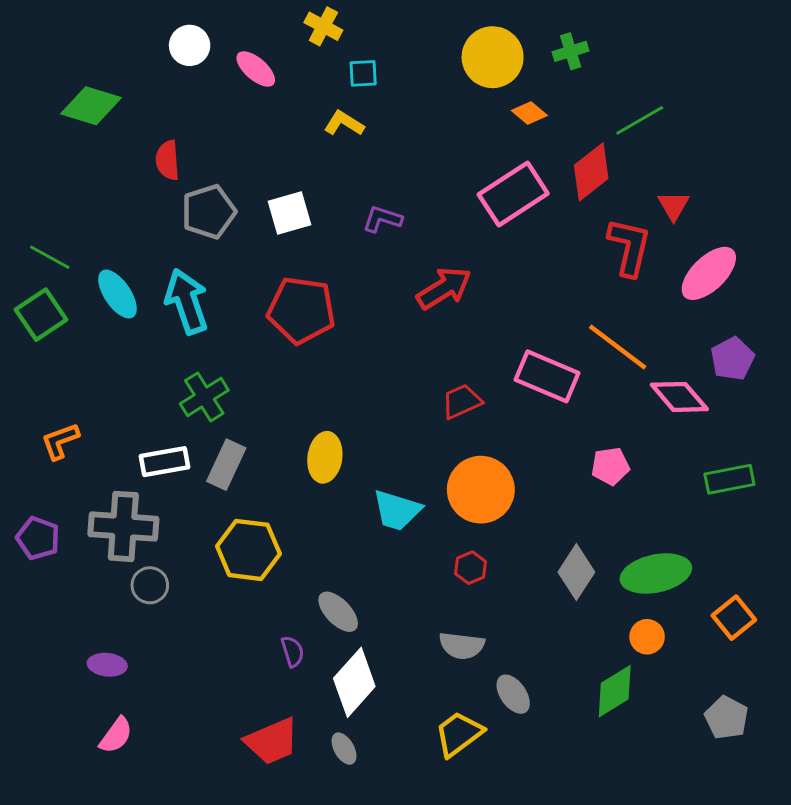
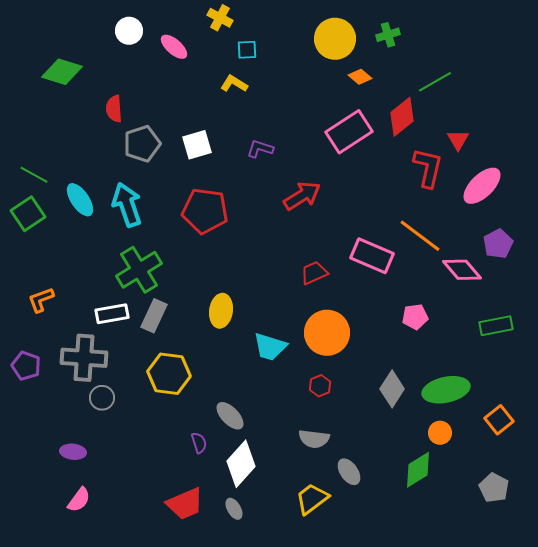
green cross: (204, 397) -> (139, 270), size x1.4

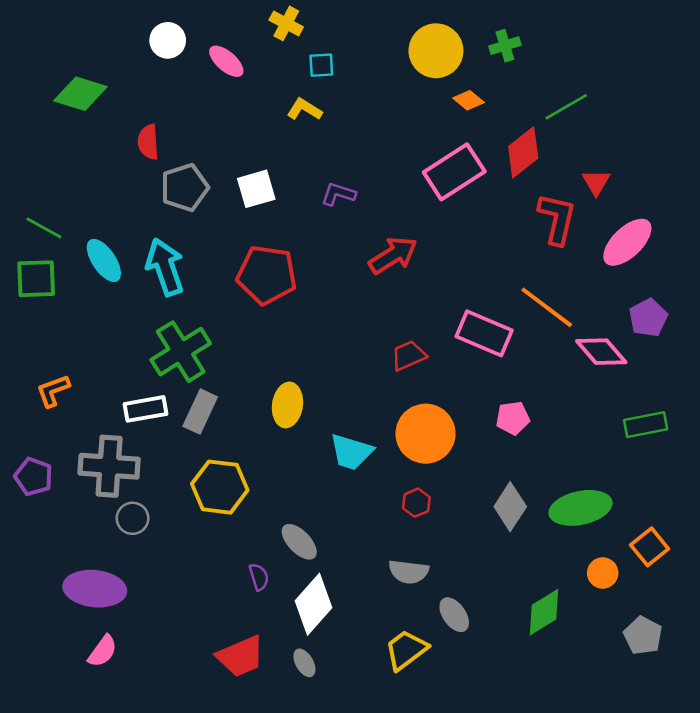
green square: (28, 214) -> (36, 279), turned 32
pink pentagon: (415, 317) -> (513, 418), moved
orange circle: (440, 433) -> (603, 573), moved
purple ellipse: (73, 452) -> (95, 589), size x1.8

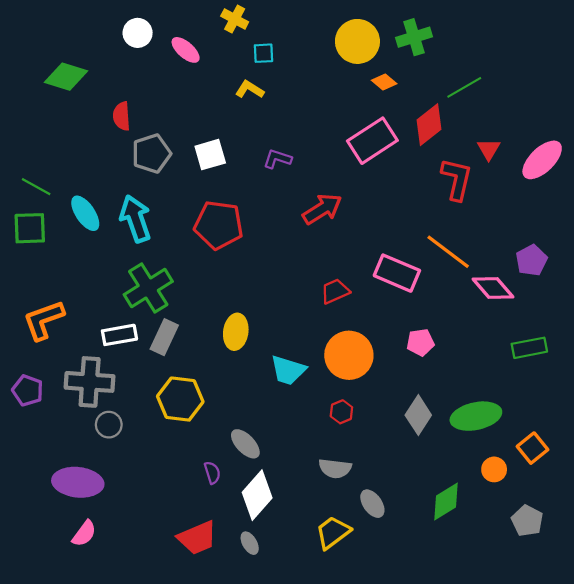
green cross: (505, 46) -> (414, 37), size x1.4
pink ellipse: (627, 242) -> (542, 160), moved
orange L-shape: (53, 391) -> (44, 320), size x1.5

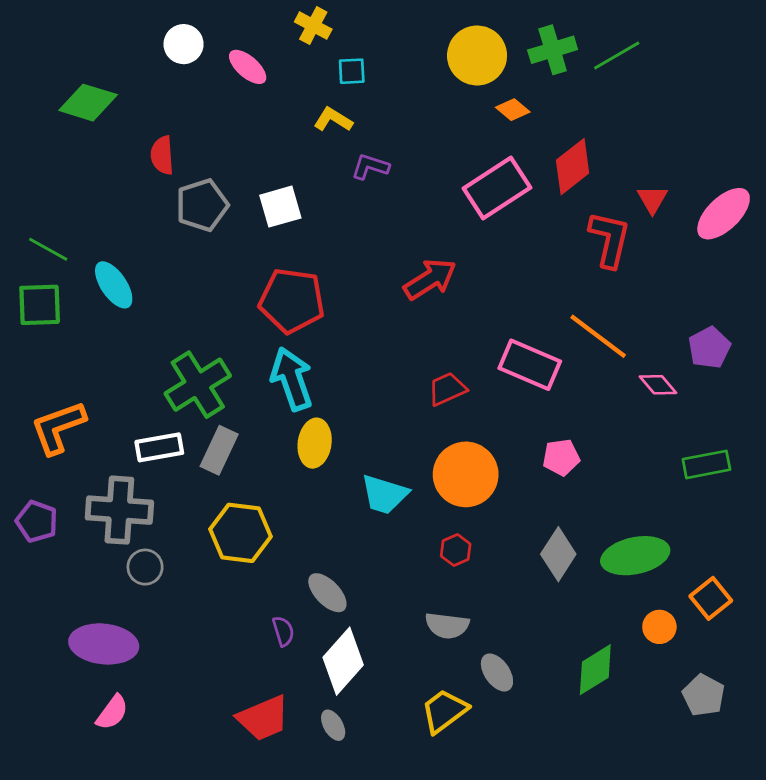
green line: (464, 87) -> (617, 56), moved
purple L-shape: (277, 159) -> (370, 167), moved
cyan arrow: (135, 219) -> (292, 379), moved
pink diamond: (493, 288) -> (658, 385), size x0.7

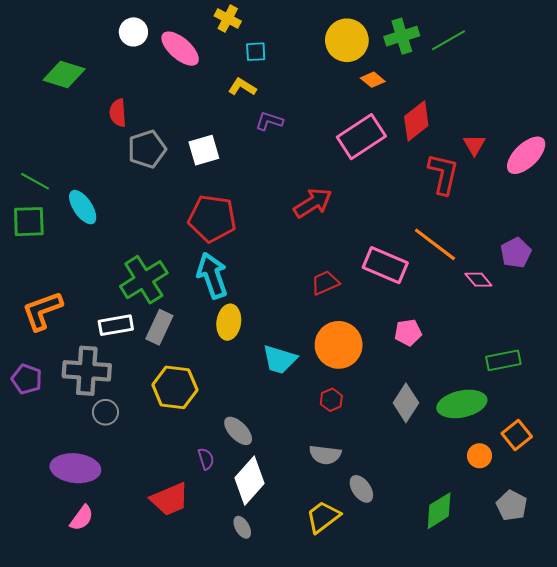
pink ellipse: (248, 67) -> (180, 49), size x1.4
green rectangle: (706, 464) -> (503, 360), moved
green diamond: (595, 670) -> (439, 511), moved
red trapezoid: (263, 718) -> (170, 499), moved

